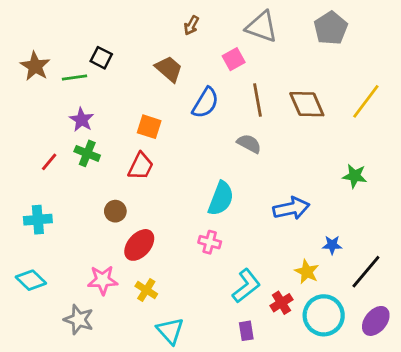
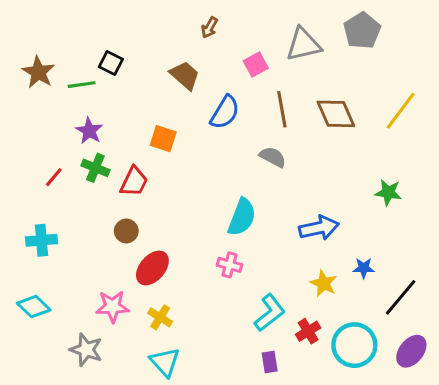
gray triangle: (262, 27) -> (304, 45), moved, turned -32
red trapezoid: (141, 166) -> (134, 182), moved
yellow star: (307, 272) -> (324, 283), moved
cyan triangle: (170, 331) -> (165, 362), moved

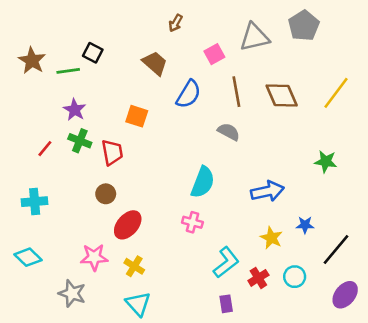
red trapezoid: (134, 182) -> (112, 152), turned -36
cyan circle: (354, 345) -> (295, 277), moved, size x0.6

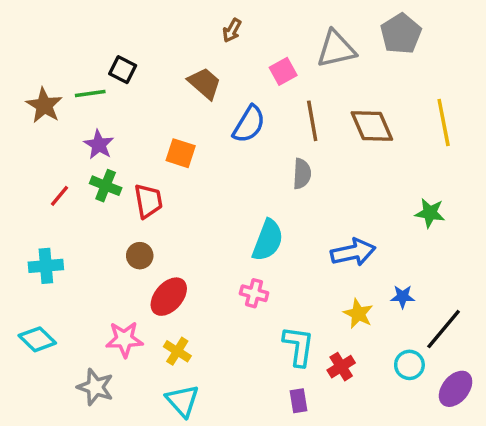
brown star: (32, 61) -> (44, 105), moved
yellow line: (336, 93) -> (444, 122), turned -48
gray semicircle: (229, 132) -> (302, 174), turned 65
cyan L-shape: (226, 262) -> (298, 346), turned -44
cyan circle: (295, 277) -> (409, 365), moved

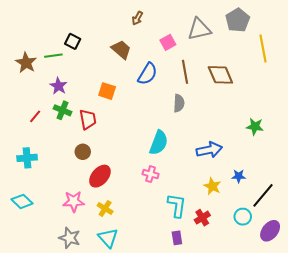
yellow line: (444, 122) -> (263, 49), moved
gray star: (95, 387) -> (70, 238), moved

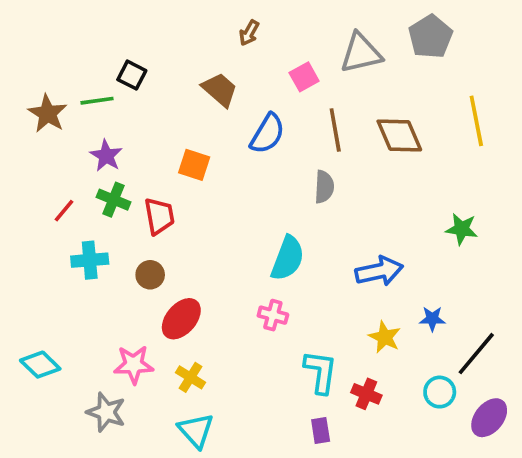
yellow line: (263, 49) -> (476, 121), moved
cyan cross: (27, 158) -> (90, 260), moved
red cross: (202, 218) -> (366, 394), turned -35
gray star: (70, 238) -> (106, 412), moved

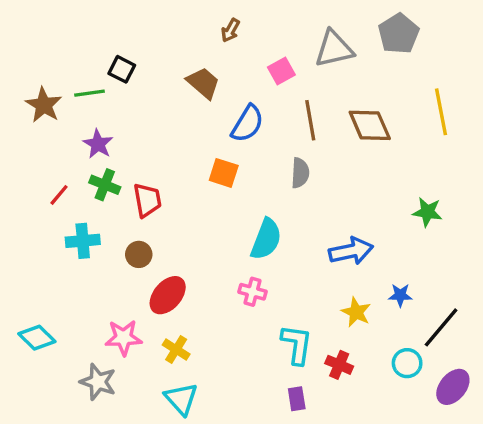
orange square: (194, 165) -> (224, 173), moved

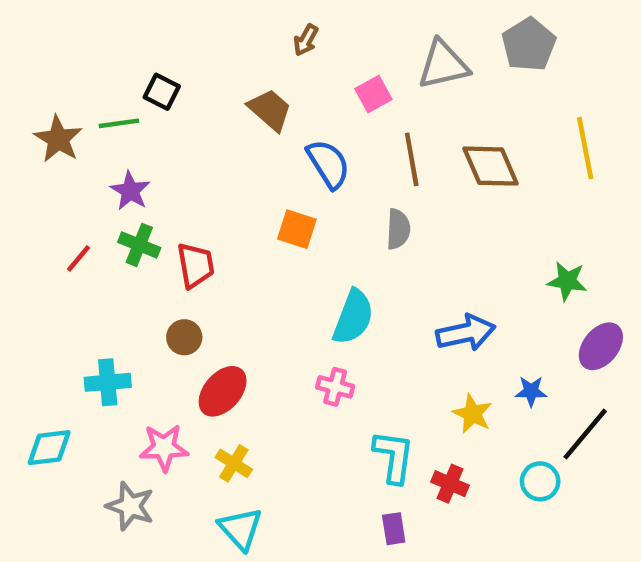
blue semicircle: (247, 124) -> (328, 164), turned -63
cyan cross: (83, 241) -> (108, 382), moved
cyan diamond: (37, 338) -> (49, 448), turned -51
purple ellipse: (453, 387) -> (601, 346), moved

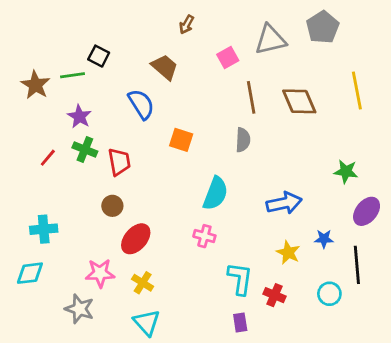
blue semicircle: (328, 164) -> (141, 104), moved
cyan cross: (108, 382) -> (44, 229), moved
black line: (585, 434) -> (357, 265), turned -45

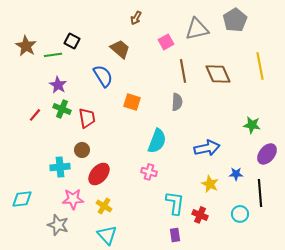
brown star: (35, 85) -> (26, 46), moved
cyan cross: (44, 229) -> (60, 167), moved

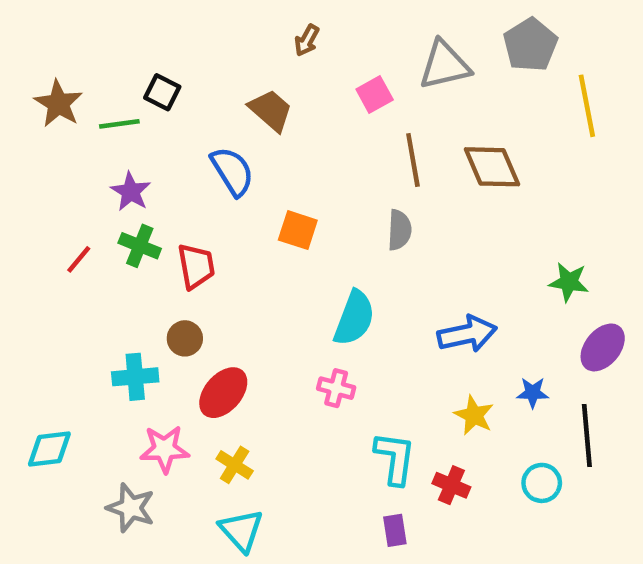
yellow line: (260, 66) -> (587, 106), moved

